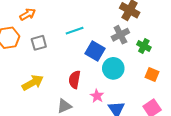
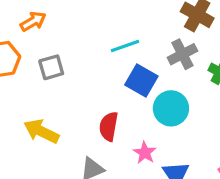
cyan line: (75, 31) -> (125, 46), moved
yellow arrow: (33, 83) -> (41, 131), turned -125

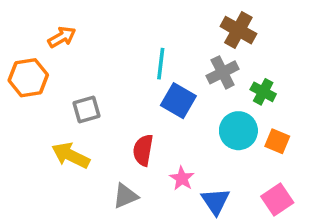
cyan line: (125, 46) -> (161, 64), turned -64
gray square: (51, 67) -> (87, 109), moved
cyan circle: (171, 108) -> (238, 131), moved

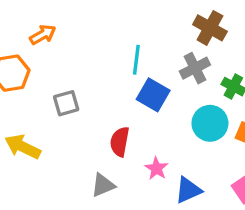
yellow arrow: (71, 155) -> (23, 147), moved
blue triangle: (215, 201) -> (188, 190), turned 40

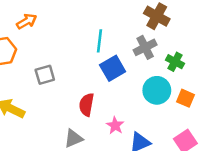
blue square: (153, 95) -> (113, 68), turned 30

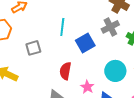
cyan line: (100, 41) -> (62, 27), moved
cyan circle: (157, 90) -> (115, 71), moved

